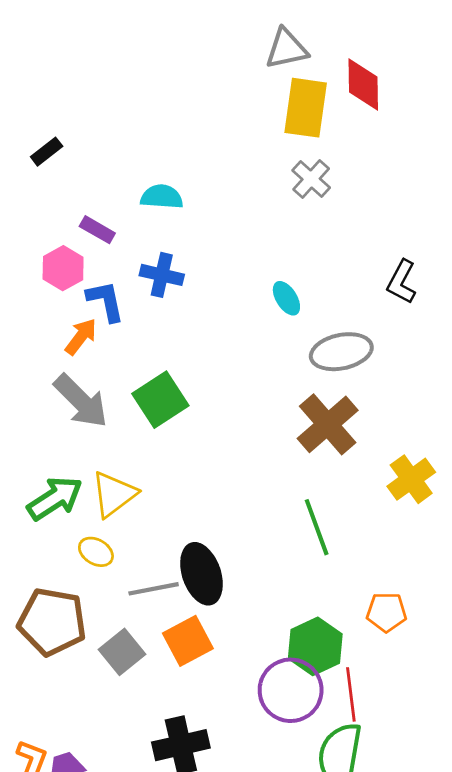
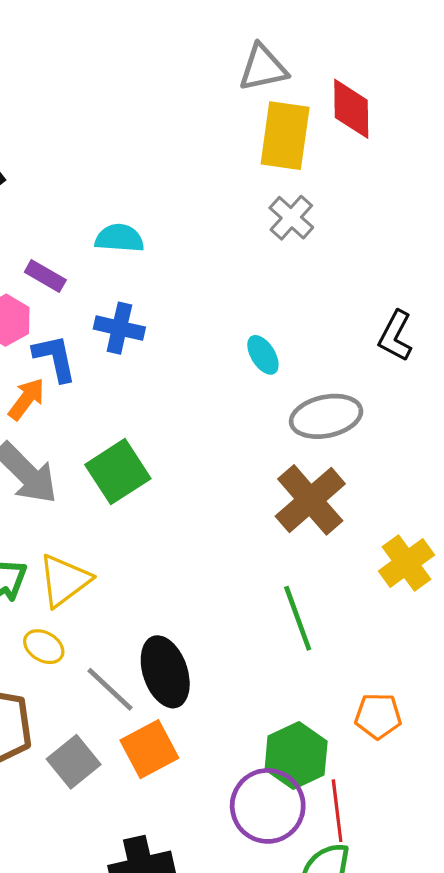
gray line: (154, 589) -> (110, 689), turned 54

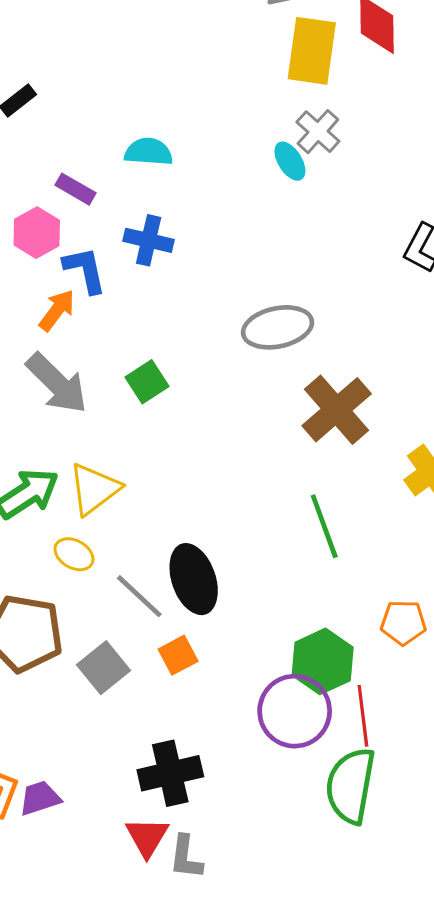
cyan ellipse: (263, 355) -> (290, 161), moved
gray ellipse: (326, 416) -> (278, 327), moved
green square: (118, 472) -> (147, 382), size x0.7
orange square: (149, 749) -> (178, 655), size x0.7

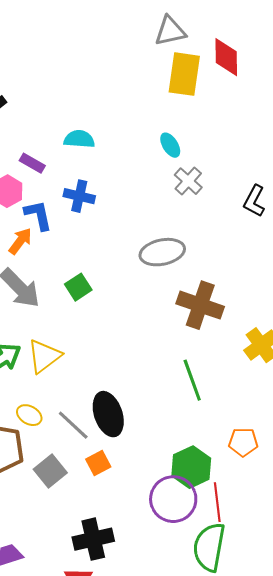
gray cross: (318, 132) -> (188, 181), moved
brown cross: (337, 410) -> (200, 305), turned -30
yellow ellipse: (74, 554) -> (29, 415), moved

